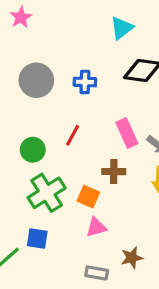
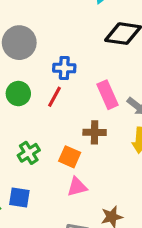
blue cross: (85, 82) -> (64, 68), moved
green circle: (33, 150) -> (18, 94), moved
green cross: (47, 193) -> (29, 153), size x0.6

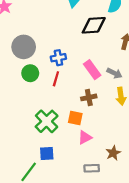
green circle: (18, 94) -> (30, 73), moved
green cross: (29, 153) -> (47, 121), size x1.5

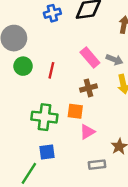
blue cross: (58, 58) -> (52, 13), moved
green cross: (47, 121) -> (44, 117), turned -35

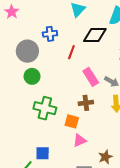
blue cross: (52, 13) -> (50, 34), moved
red line: (51, 70) -> (71, 52), moved
green cross: (44, 117) -> (45, 108), moved

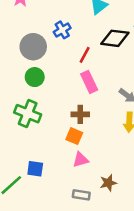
blue cross: (50, 34) -> (62, 30), turned -32
pink rectangle: (91, 77) -> (89, 82), moved
brown cross: (86, 103) -> (80, 114), moved
green cross: (45, 108) -> (28, 114), moved

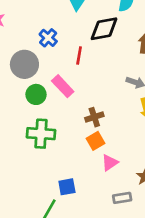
pink rectangle: (89, 82) -> (63, 86), moved
orange square: (74, 136) -> (96, 141), turned -35

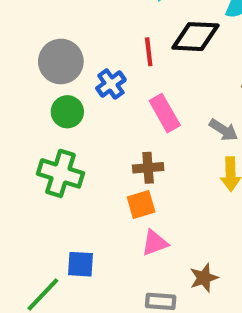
blue cross: (48, 38) -> (111, 84), moved
red line: (79, 55) -> (149, 52), moved, turned -30
pink rectangle: (63, 86) -> (165, 113), moved

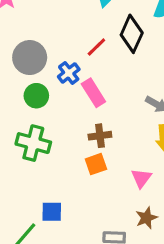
black diamond: (195, 37) -> (132, 34), turned -66
red line: (149, 52) -> (96, 47), turned 55
pink rectangle: (165, 113) -> (93, 93), moved
pink triangle: (155, 243) -> (141, 178), moved, turned -30

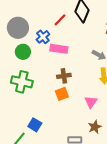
pink rectangle: (93, 93) -> (59, 49), turned -48
blue square: (52, 212) -> (35, 125), turned 32

